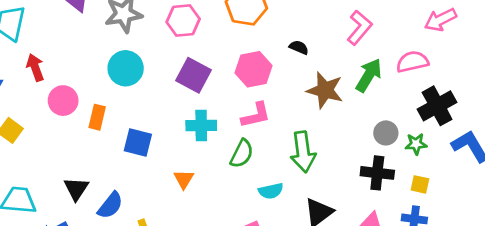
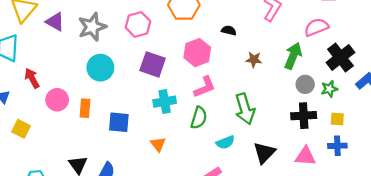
green arrow: (369, 75) -> (293, 56), moved
brown star: (325, 90) -> (254, 60), size x0.6

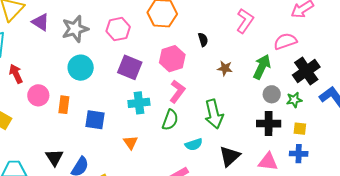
black semicircle: (229, 30) -> (203, 40), turned 56
pink L-shape: (205, 87) -> (177, 91), turned -35

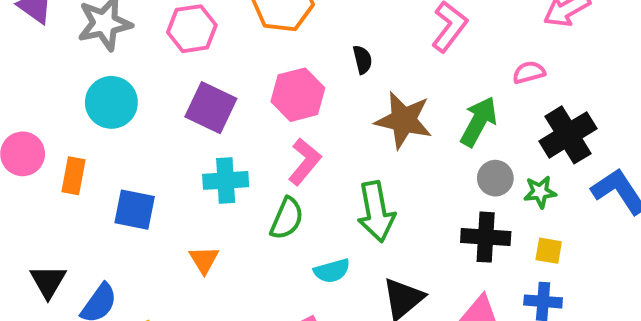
pink semicircle: (285, 41) -> (529, 72), size x0.7
brown star: (225, 68) -> (404, 120), size x1.8

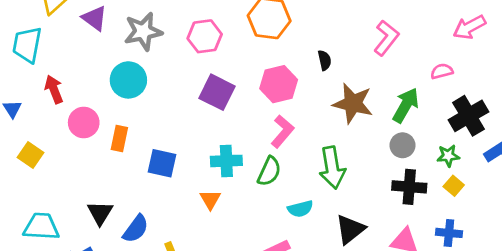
cyan circle: (111, 102) -> (128, 80), moved
gray circle: (495, 178) -> (403, 145), moved
cyan cross: (226, 180) -> (226, 161), moved
yellow square: (549, 251) -> (454, 186), moved, turned 30

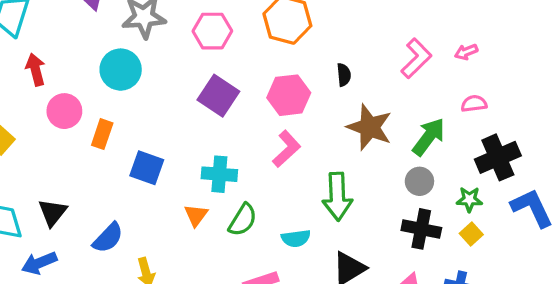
pink arrow: (469, 27) -> (466, 52), moved, size x0.6
green semicircle: (269, 171) -> (243, 220), moved
black triangle: (100, 213) -> (52, 212), moved

